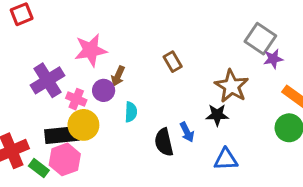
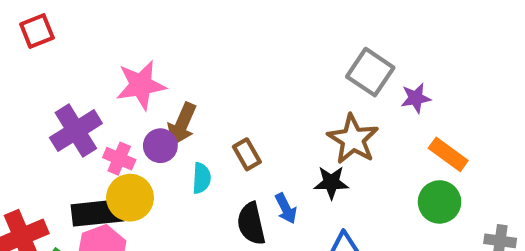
gray square: (260, 39) -> (370, 72), moved
brown rectangle: (173, 62) -> (247, 154), moved
brown arrow: (118, 76) -> (182, 124), size x1.4

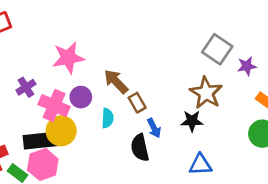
brown arrow: (182, 124) -> (116, 82), moved, turned 112
purple cross: (76, 131) -> (26, 87), size x0.6
pink cross: (119, 159) -> (54, 106), size x1.5
blue arrow: (286, 208) -> (154, 128), moved

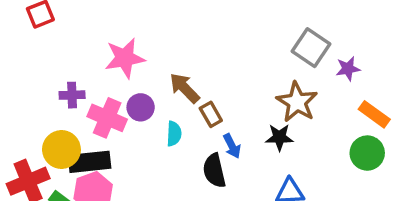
purple cross: (26, 87) -> (72, 95), turned 30
yellow circle: (61, 131) -> (61, 150), moved

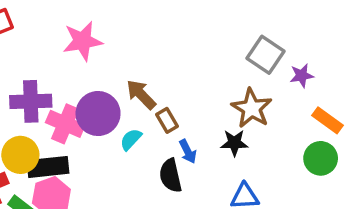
pink star: (125, 58) -> (83, 41), moved
purple cross: (72, 95) -> (31, 101), size x1.6
purple circle: (141, 107) -> (98, 113), size x1.6
cyan semicircle: (174, 134) -> (131, 139), turned -140

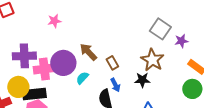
pink star: (83, 41) -> (54, 21), size x0.6
brown rectangle: (167, 120) -> (112, 63), moved
pink cross: (65, 124) -> (44, 69), turned -30

